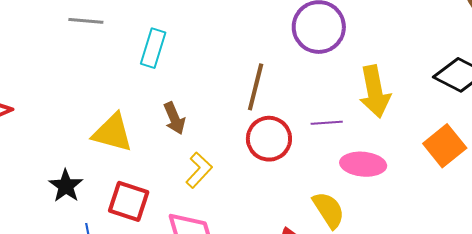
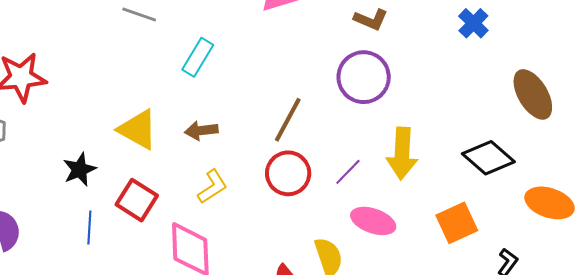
brown arrow: (174, 118) -> (201, 131), turned 92
purple line: (327, 123) -> (348, 172), turned -56

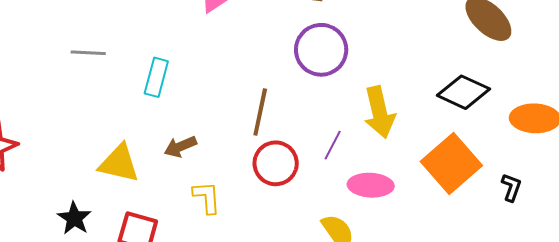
yellow L-shape: (212, 187) -> (207, 197), turned -45
orange square: (457, 223) -> (451, 164), size x1.4

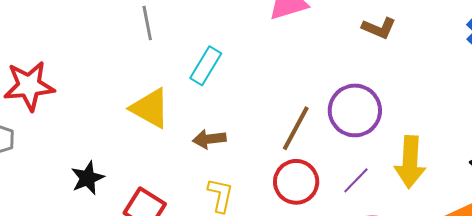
purple circle: (321, 50) -> (355, 110), moved
gray line: (88, 53) -> (147, 23), turned 60
yellow triangle: (119, 163) -> (150, 108), moved

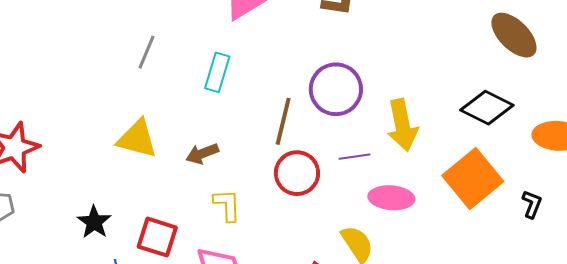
gray line: (147, 23) -> (147, 52), moved, turned 48
cyan rectangle: (206, 66) -> (217, 72), moved
purple line: (356, 180) -> (355, 157), turned 52

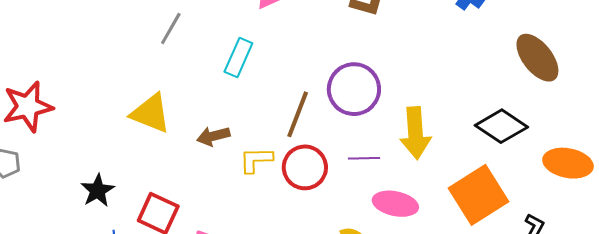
yellow L-shape: (227, 205) -> (256, 160), moved, turned -96

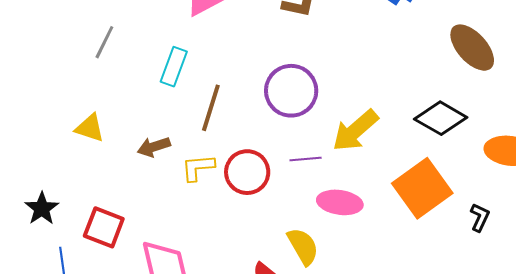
yellow triangle: (151, 113) -> (90, 128), size x0.7
brown line: (298, 114) -> (211, 108), moved
yellow arrow: (415, 133) -> (355, 131), turned 57

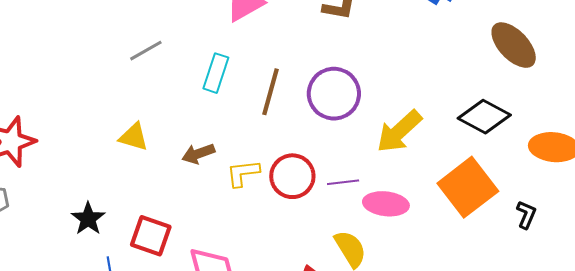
gray line: (104, 42) -> (146, 51), turned 36
brown line: (211, 108) -> (271, 92), moved
purple line: (306, 159) -> (343, 182), moved

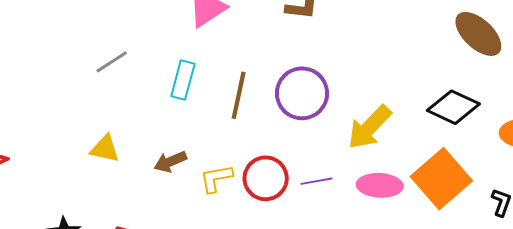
pink ellipse: (386, 204) -> (380, 185), moved

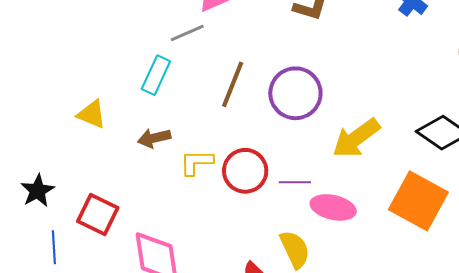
gray line: (112, 62) -> (187, 33), moved
cyan rectangle: (183, 80) -> (156, 75), moved
orange square: (441, 179) -> (418, 201), turned -30
pink ellipse: (380, 185) -> (333, 207), moved

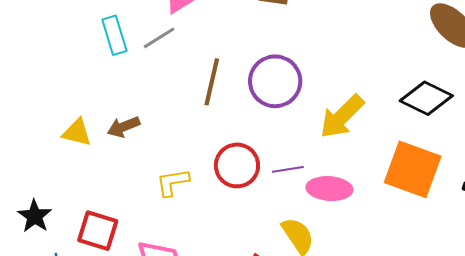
cyan rectangle: (156, 75) -> (114, 35), moved, turned -33
brown arrow: (154, 138) -> (124, 127), moved
yellow L-shape: (196, 162) -> (173, 182), moved

